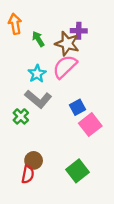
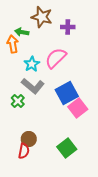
orange arrow: (15, 24) -> (13, 44), moved
green arrow: (38, 39) -> (22, 32), moved, turned -48
brown star: (67, 44) -> (42, 17), moved
blue square: (78, 107) -> (67, 93), size x1.6

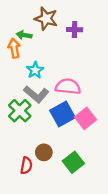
pink semicircle: (56, 58) -> (68, 87), moved, turned 50
blue square: (67, 93) -> (62, 114), moved
green cross: (18, 101) -> (20, 111), size x1.5
brown circle: (29, 139) -> (44, 152), moved

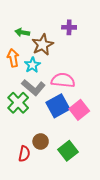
brown star: (46, 19) -> (43, 45), moved, turned 30
orange arrow: (14, 48) -> (13, 58), moved

